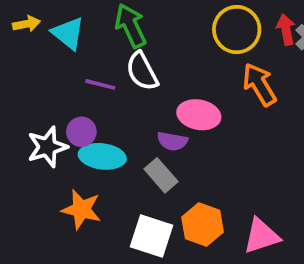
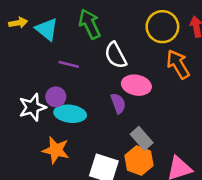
white semicircle: (142, 71) -> (116, 55), moved
purple semicircle: (172, 141) -> (118, 103), turned -120
gray rectangle: (161, 175) -> (142, 138), moved

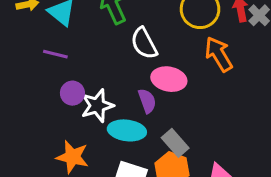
purple line: (69, 64) -> (55, 54), moved
white star: (32, 107) -> (97, 106), moved
cyan ellipse: (70, 114) -> (127, 130), moved

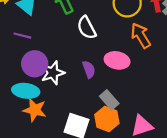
pink ellipse: (169, 79) -> (117, 60), moved
purple circle: (72, 93) -> (35, 64), size x1.5
cyan ellipse: (127, 130) -> (26, 91), moved

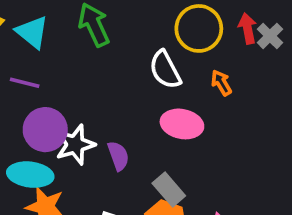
white semicircle: (87, 28) -> (165, 70), moved
orange arrow: (141, 36) -> (221, 83), size x0.6
purple semicircle: (89, 69) -> (118, 156), moved

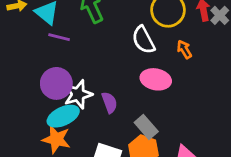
purple line: (25, 83) -> (59, 37), moved
cyan ellipse: (30, 175) -> (63, 116), moved, turned -32

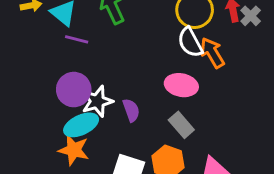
white semicircle: (143, 40) -> (190, 42), moved
orange arrow: (184, 49) -> (212, 53), size x1.5
gray rectangle: (146, 127) -> (181, 125), moved

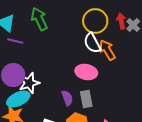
purple semicircle: (131, 110) -> (67, 98), moved
gray rectangle: (181, 125) -> (86, 99), turned 30

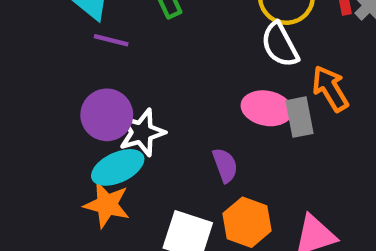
orange arrow: (107, 50) -> (330, 89), moved
gray rectangle: (86, 99) -> (300, 117), moved

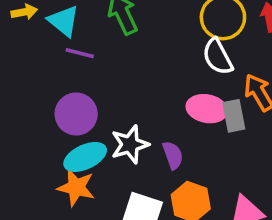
white star: (142, 132) -> (130, 144), moved

